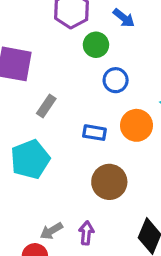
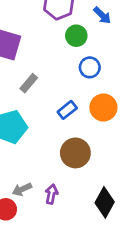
blue rectangle: (94, 133) -> (67, 110), turned -54

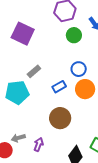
blue circle: (90, 67) -> (79, 69), moved
gray rectangle: (29, 83) -> (34, 71), moved

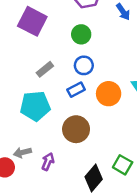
green circle: (74, 35) -> (81, 34), moved
blue circle: (79, 69) -> (84, 65), moved
cyan pentagon: (17, 92) -> (35, 106), moved

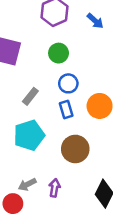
blue rectangle: (76, 90) -> (66, 109), turned -66

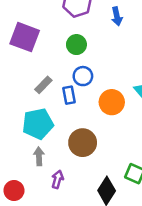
blue arrow: (95, 21) -> (117, 16), turned 30
blue rectangle: (66, 109) -> (69, 95), moved
gray arrow: (27, 185) -> (39, 156), moved, turned 108

